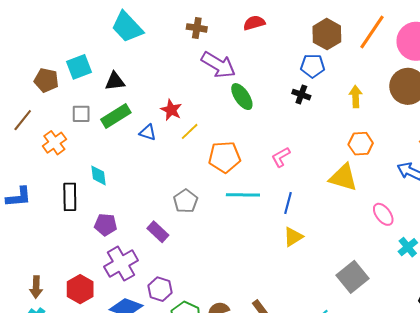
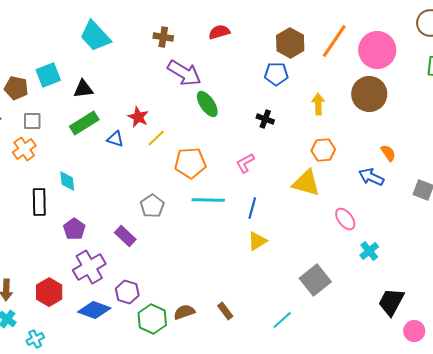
black cross: (301, 95) -> (265, 119), moved
gray square: (81, 114) -> (32, 121), moved
purple pentagon: (106, 225) -> (74, 229), turned 30

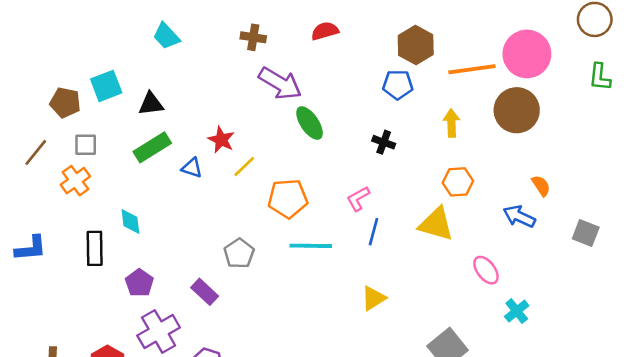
cyan trapezoid: (95, 36) -> (166, 36), size x0.7
orange line: (334, 41) -> (472, 69), moved, turned 48
blue line: (252, 208) -> (373, 232), moved

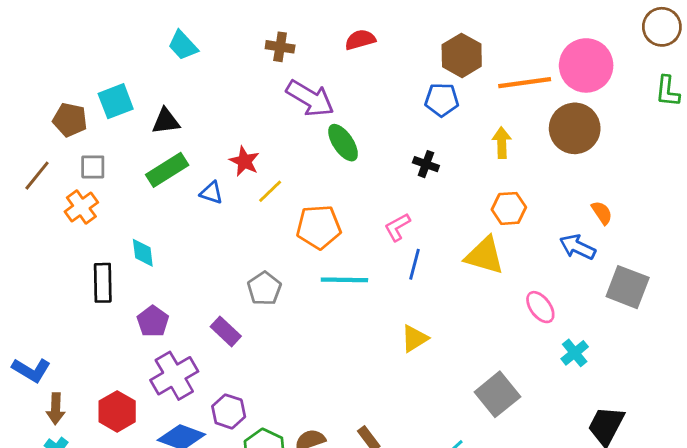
gray square: (586, 233) -> (628, 287), moved, size x1.4
blue L-shape: (31, 248) -> (31, 370), moved, turned 36

